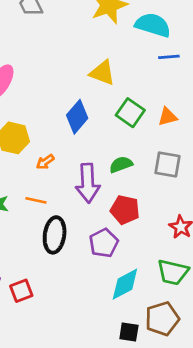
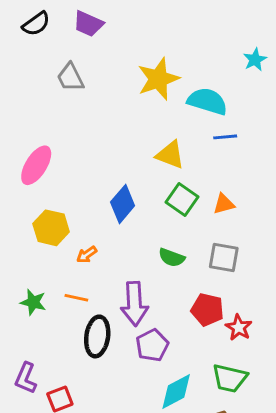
yellow triangle: (102, 73) -> (170, 155), moved
green semicircle: (121, 165) -> (172, 258), turned -140
purple arrow: (88, 183) -> (134, 304), moved
red pentagon: (125, 210) -> (207, 310), moved

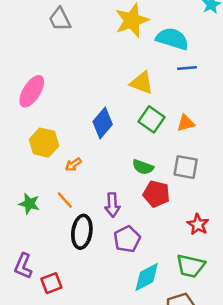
orange line: (76, 298) -> (65, 200), turned 36
purple arrow: (134, 304) -> (112, 205), size x0.7
red pentagon: (207, 310) -> (156, 194), moved

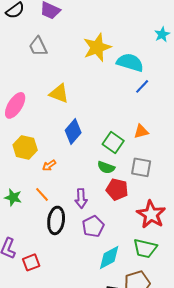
blue line: (187, 68) -> (142, 86), turned -42
yellow triangle: (142, 83) -> (59, 93), moved
green square: (151, 119) -> (113, 142), moved
red star: (198, 224) -> (151, 214), size x1.6

